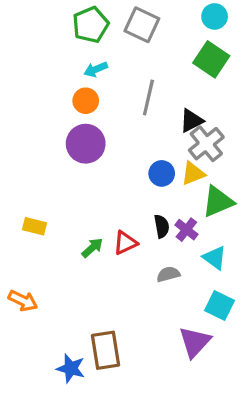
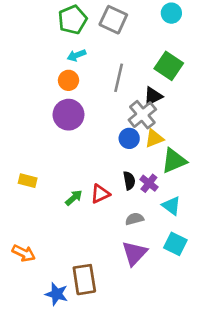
green square: (211, 59) -> (169, 66), moved
gray cross: (206, 144) -> (142, 115), moved
orange arrow: (23, 301) -> (24, 253), moved
purple triangle: (195, 342) -> (134, 253), moved

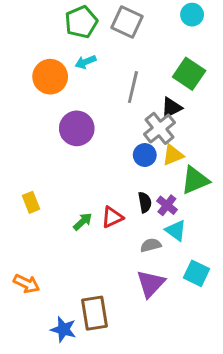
orange circle: (69, 80) -> (50, 77), moved, size x1.5
yellow rectangle: (28, 181) -> (31, 202), turned 54
cyan triangle: (171, 206) -> (176, 230), moved

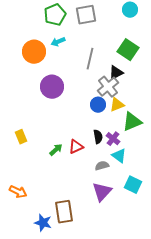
gray square: (127, 22) -> (86, 15), turned -35

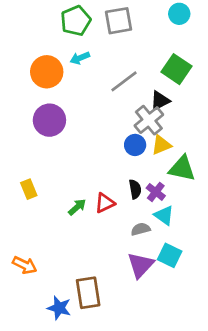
gray line: (90, 59) -> (124, 81), turned 40
purple circle: (52, 87) -> (49, 120), moved
green triangle: (132, 122) -> (182, 168), turned 35
cyan square: (133, 185) -> (170, 255), moved

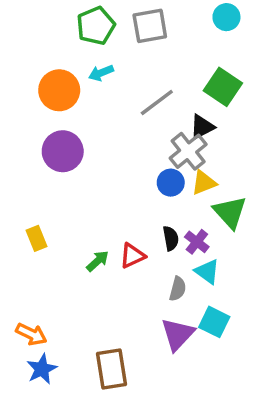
green triangle: (182, 168) -> (230, 212), turned 36
gray semicircle: (141, 229) -> (178, 289), turned 120
blue star: (59, 308) -> (42, 369), moved, turned 30

